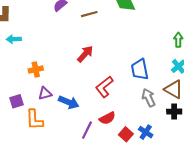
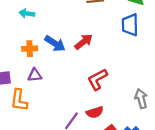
cyan arrow: (14, 39) -> (27, 13), moved
blue trapezoid: (140, 69) -> (130, 25), moved
blue arrow: (69, 102) -> (55, 44), moved

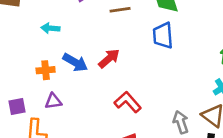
cyan arrow: (27, 13) -> (50, 28), moved
red L-shape: (97, 79) -> (128, 102), turned 80

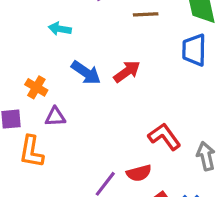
orange cross: (46, 70) -> (36, 87), moved, turned 30
red L-shape: (128, 102) -> (164, 137), moved

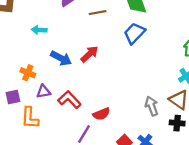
blue trapezoid: (194, 50) -> (134, 33), turned 50
red L-shape: (164, 137) -> (69, 100), moved
red semicircle: (139, 173) -> (101, 114), moved

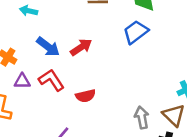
red L-shape: (69, 100) -> (51, 80), moved
red semicircle: (101, 114) -> (85, 96), moved

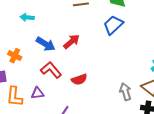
purple triangle: (22, 81) -> (37, 93), moved

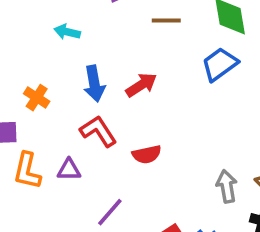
blue arrow: (46, 44) -> (94, 84), turned 42

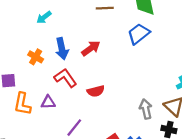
cyan arrow: (67, 32) -> (44, 17), turned -48
orange cross: (37, 98) -> (36, 57), moved

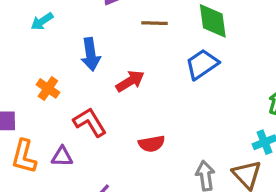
cyan arrow: (44, 17) -> (42, 21), moved
blue arrow: (62, 49) -> (91, 54), moved
red semicircle: (96, 91) -> (152, 144), moved

